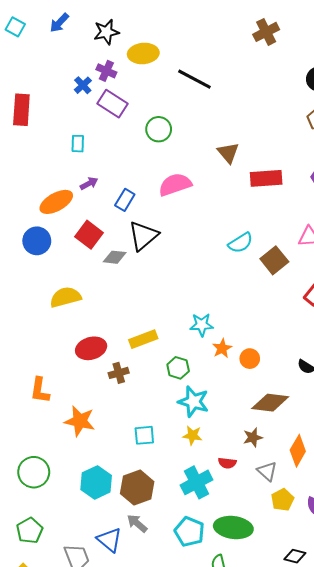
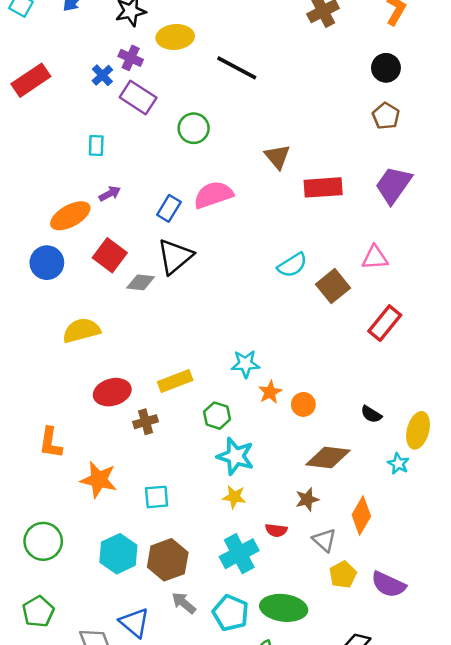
red rectangle: (21, 110) -> (31, 80), moved, turned 52
blue rectangle: (125, 200) -> (169, 208), moved
cyan square: (144, 435) -> (157, 497), moved
gray arrow: (137, 523) -> (184, 603), moved

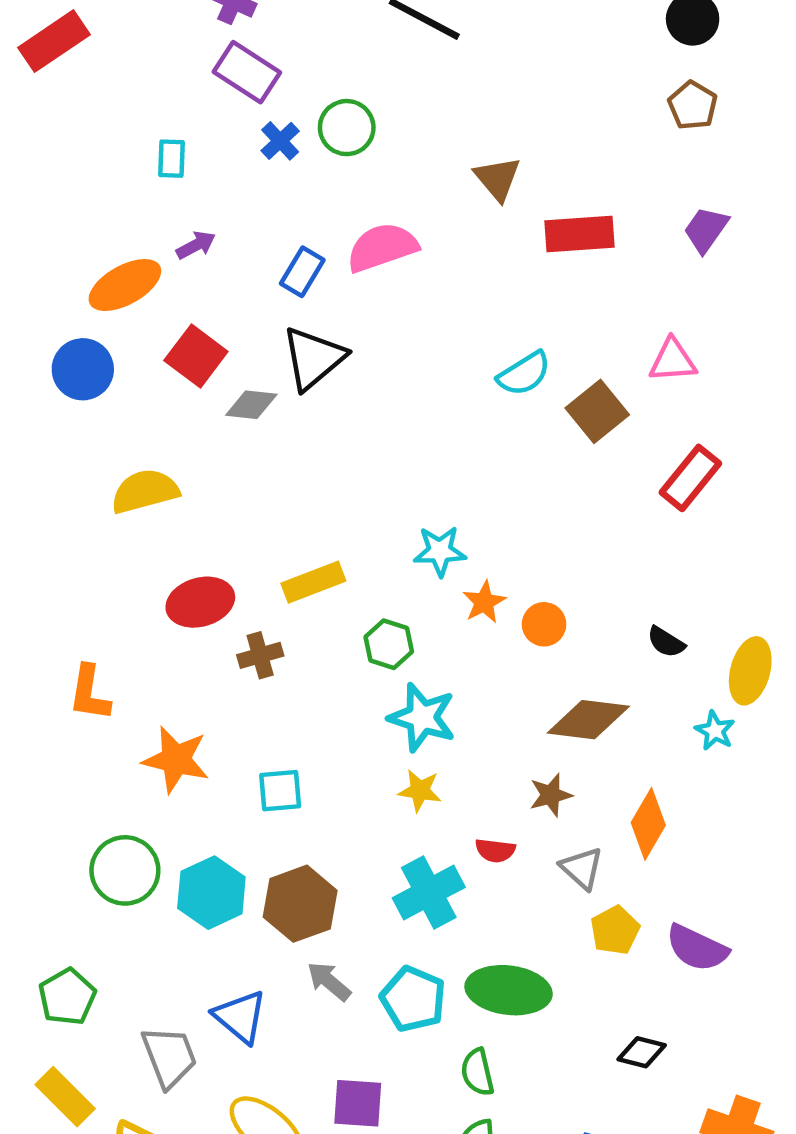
blue cross: (102, 75) -> (280, 141), moved
purple trapezoid: (393, 185) -> (706, 230), size x0.7
green circle: (43, 541) -> (125, 870), moved

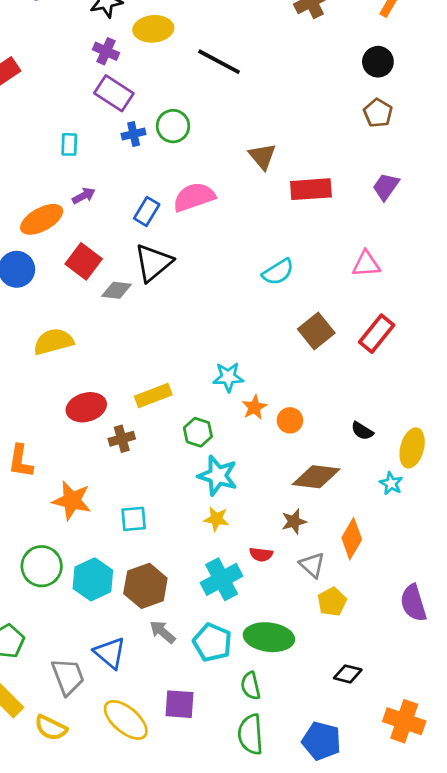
blue cross: (280, 141) -> (134, 134), turned 30
brown square: (597, 411) -> (316, 331), moved
purple semicircle: (697, 948) -> (413, 603), moved, turned 48

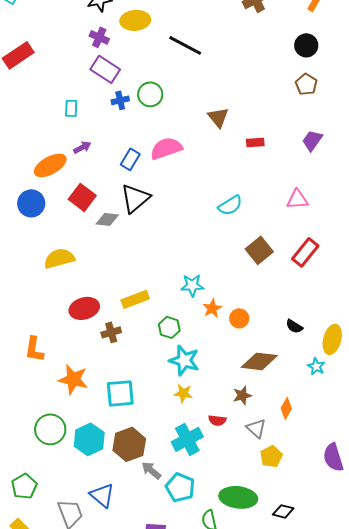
red rectangle: (311, 189) -> (255, 142), size x0.6
cyan square: (134, 519) -> (120, 393), size x1.4
orange diamond: (352, 539) -> (286, 408), size x0.7
gray arrow: (162, 632) -> (151, 470), moved
green ellipse: (269, 637) -> (238, 497), moved

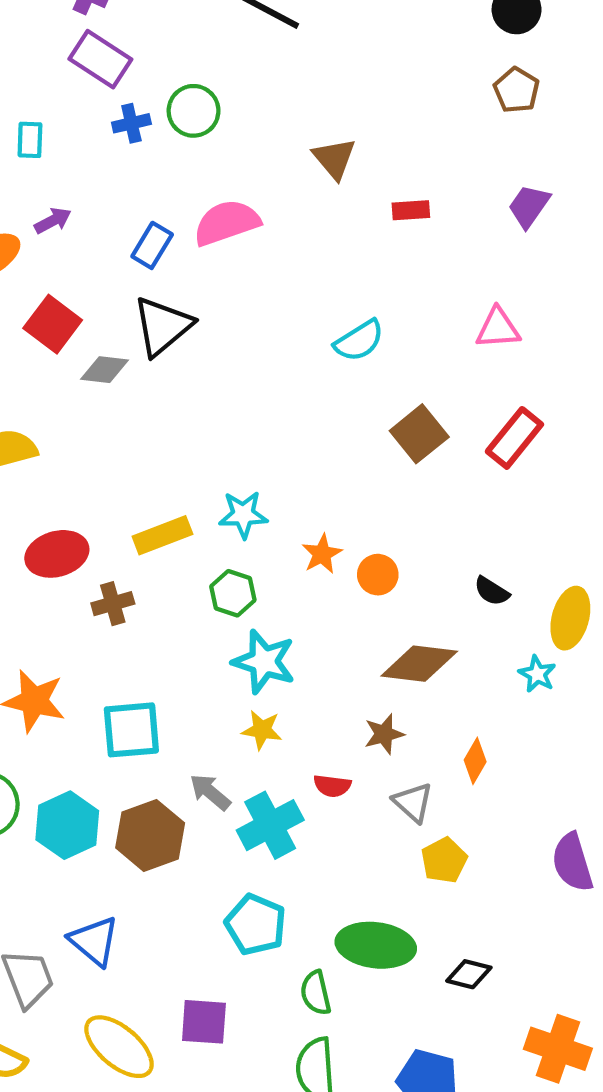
cyan star: (192, 285) -> (243, 515), moved
gray arrow: (151, 470) -> (210, 792), moved

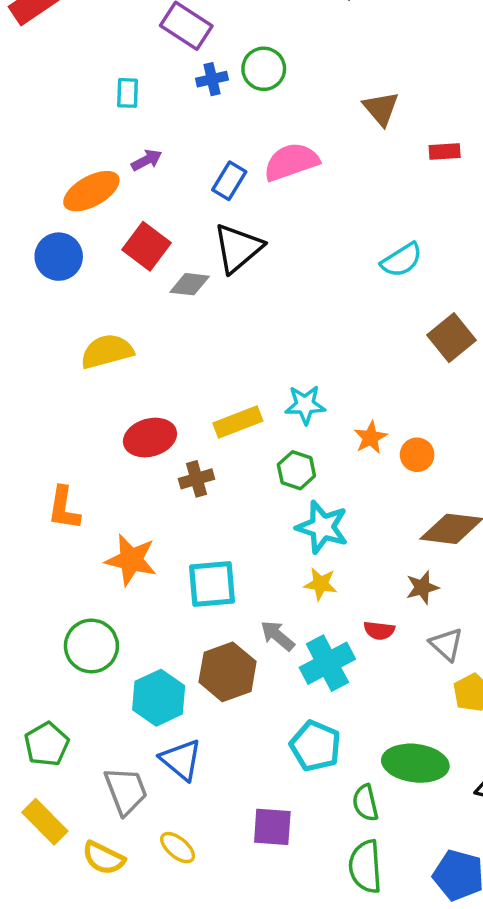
cyan hexagon: (67, 825) -> (159, 698), moved
yellow ellipse: (119, 1047) -> (178, 848), moved, size x0.6

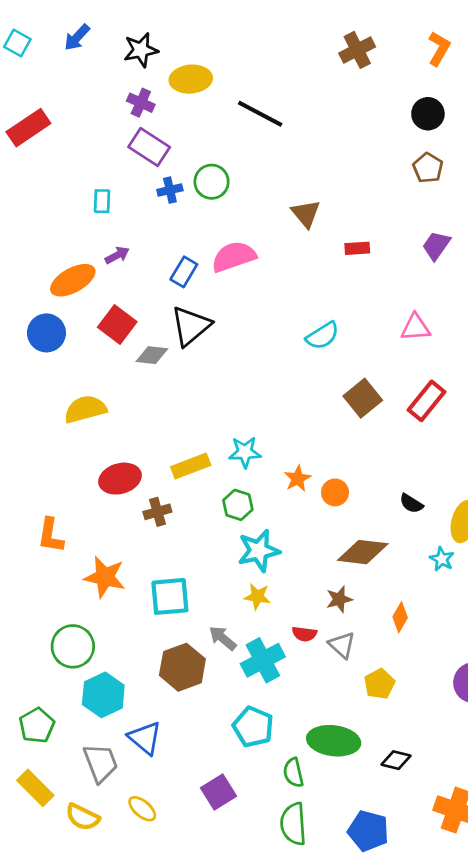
cyan star: (322, 527) -> (259, 551), turned -30
gray triangle: (446, 644) -> (342, 645), moved
cyan hexagon: (159, 698) -> (103, 695), moved
purple square: (272, 827) -> (218, 792), turned -36

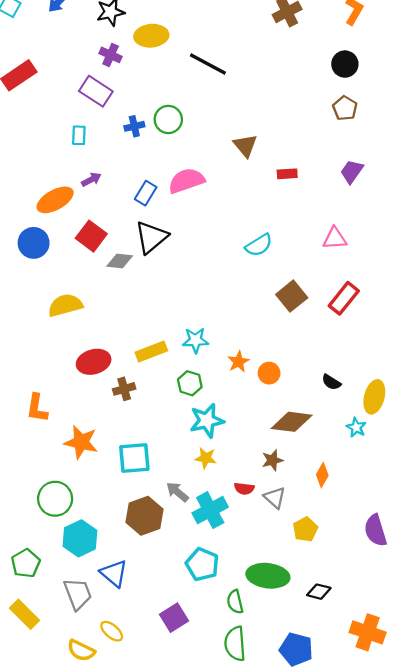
purple rectangle: (149, 147) -> (96, 91), moved
yellow semicircle: (83, 817) -> (81, 650), moved

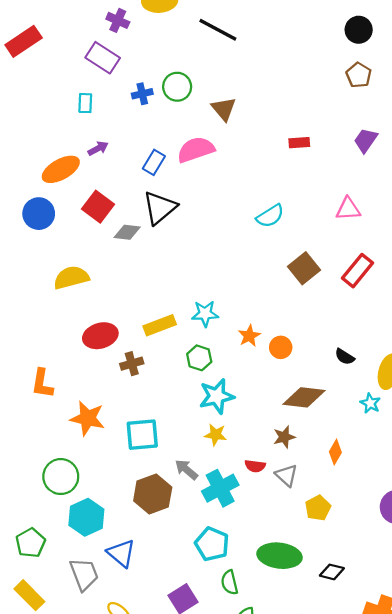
brown triangle: (245, 146) -> (224, 109), moved
green semicircle: (235, 602) -> (229, 582), moved

